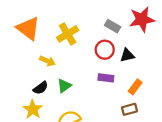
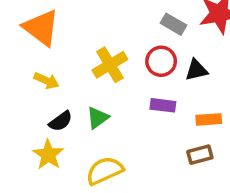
yellow cross: (68, 34) -> (110, 65), moved
yellow arrow: (47, 61) -> (46, 81), moved
orange rectangle: (135, 87) -> (209, 119), turned 49

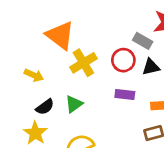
gray rectangle: (173, 24) -> (143, 41), moved
orange triangle: (41, 28) -> (60, 35), moved

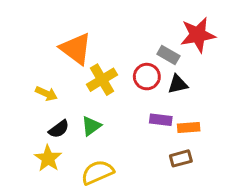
purple rectangle: (125, 95) -> (161, 120), moved

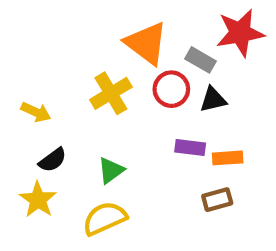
orange triangle: (76, 49) -> (146, 43), moved
green triangle: (91, 126) -> (111, 170), moved

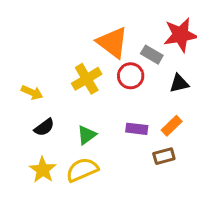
black triangle: (213, 100) -> (179, 83), moved
purple rectangle: (190, 148) -> (137, 129), moved
orange rectangle: (228, 158) -> (172, 126), turned -40
yellow star: (38, 200) -> (43, 170), moved

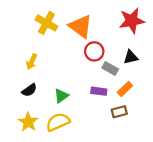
gray rectangle: (152, 55) -> (110, 68), moved
yellow cross: (87, 79) -> (46, 23), moved, turned -30
yellow arrow: (32, 92) -> (32, 62), moved, turned 91

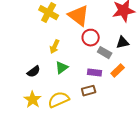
yellow arrow: (32, 62) -> (55, 47), moved
green triangle: (61, 96) -> (62, 68), moved
brown rectangle: (119, 112) -> (89, 91), moved

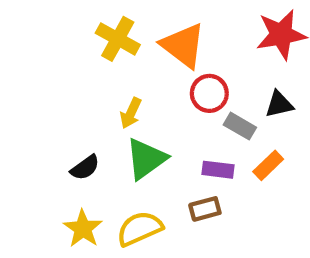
green triangle: (62, 68) -> (146, 159), size x1.5

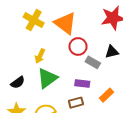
orange rectangle: (268, 165) -> (107, 95), moved

